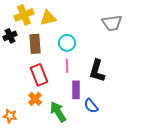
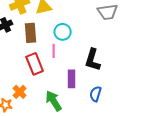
pink line: (67, 66) -> (54, 51), moved
orange cross: (35, 99) -> (20, 92), moved
blue semicircle: (91, 106) -> (96, 94), moved, turned 56

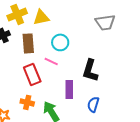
pink line: (54, 51) -> (51, 61), turned -64
orange cross: (20, 92) -> (27, 102), moved, turned -32

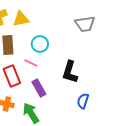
purple rectangle: (69, 89) -> (39, 88), moved, turned -30
blue semicircle: (93, 104) -> (83, 101), moved

